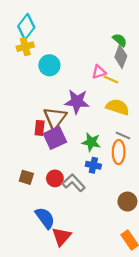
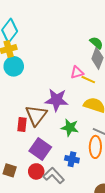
cyan circle: (49, 65) -> (14, 66), moved
purple square: (55, 138) -> (40, 149), moved, turned -30
green star: (91, 142) -> (70, 128), moved

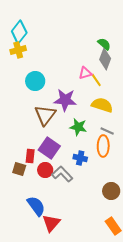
cyan circle: (14, 66) -> (35, 81), moved
yellow line: (88, 80) -> (96, 80), turned 32
red rectangle: (22, 124) -> (30, 156), moved

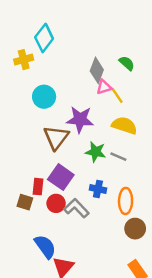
cyan diamond: (19, 32) -> (44, 38), moved
green semicircle: (104, 44) -> (127, 63), moved
gray diamond: (105, 59) -> (97, 70), moved
gray line: (107, 131) -> (118, 157), moved
orange ellipse: (103, 146) -> (126, 201), moved

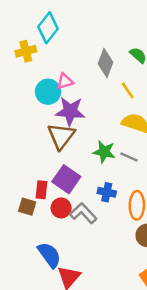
pink triangle: (104, 87) -> (65, 81), moved
purple star: (80, 119) -> (70, 111), moved

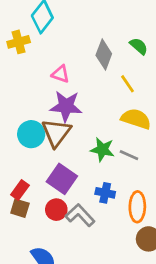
pink triangle: (65, 81) -> (60, 74), turned 36
cyan circle: (48, 92) -> (31, 134), moved
red rectangle: (41, 190) -> (20, 190), moved, turned 30

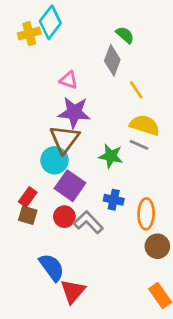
yellow cross: (19, 42) -> (29, 34), moved
green semicircle: (139, 46) -> (125, 35), moved
cyan circle: (31, 134) -> (55, 160), moved
gray line: (129, 155) -> (139, 145), moved

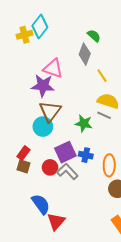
pink triangle: (69, 80) -> (53, 68), size x1.5
purple star: (74, 112) -> (43, 86), moved
purple square: (70, 186) -> (65, 152), moved, turned 30

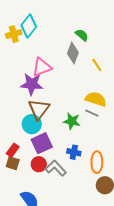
pink triangle: (53, 68) -> (42, 67), turned -40
yellow line: (102, 76) -> (97, 65), moved
purple square: (65, 152) -> (42, 143), moved

